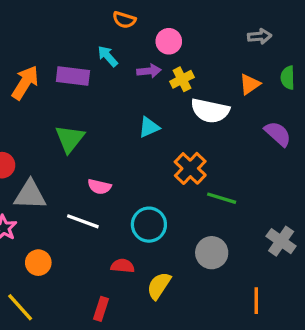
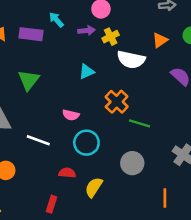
pink semicircle: (99, 187) -> (71, 115), moved

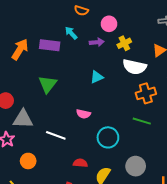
yellow cross: (111, 37) -> (124, 43), moved
orange cross: (117, 102) -> (146, 93), moved, turned 30
cyan circle: (86, 143) -> (108, 137), moved
gray circle: (132, 163) -> (136, 166), moved

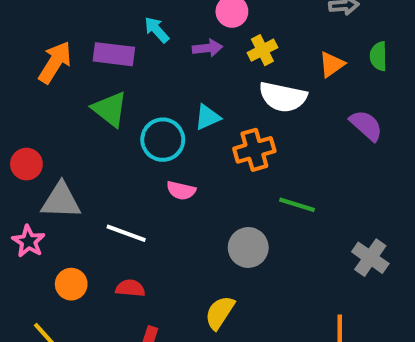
green triangle: (48, 84) -> (110, 109), moved, turned -30
orange cross: (146, 93) -> (254, 150), moved
cyan circle: (108, 137) -> (163, 140), moved
red semicircle: (80, 163) -> (130, 288), moved
gray circle: (136, 166) -> (248, 247), moved

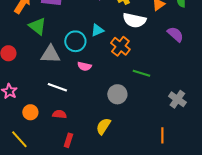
green triangle: (110, 109) -> (37, 26), moved
orange cross: (254, 150) -> (120, 46), turned -36
gray triangle: (61, 201) -> (50, 54), moved

